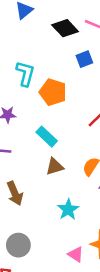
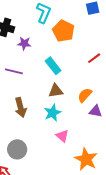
cyan star: (68, 209) -> (53, 113), moved
pink triangle: (76, 254) -> (62, 136), moved

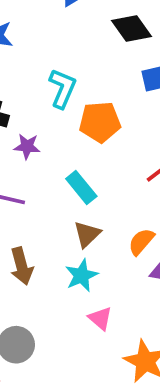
orange pentagon: (63, 31) -> (100, 122), turned -30
brown triangle: (56, 91) -> (87, 234), turned -35

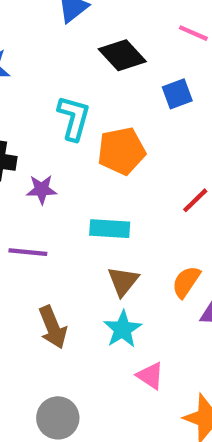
black diamond: (132, 28) -> (122, 55), moved
cyan rectangle: (81, 187) -> (110, 229), turned -40

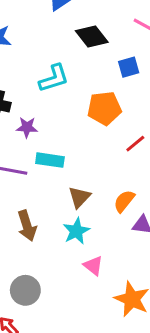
cyan L-shape: (74, 118) -> (54, 78), turned 52
orange pentagon: (121, 151) -> (104, 108), moved
cyan rectangle: (110, 229) -> (50, 160), moved

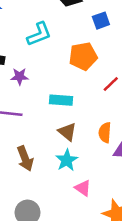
cyan rectangle: (50, 160) -> (61, 100), moved
brown triangle: (79, 197) -> (67, 132), turned -30
orange semicircle: (124, 201) -> (105, 133), turned -30

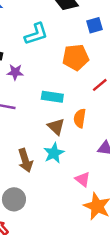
orange semicircle: (105, 133) -> (80, 118), moved
brown arrow: (25, 159) -> (25, 160), moved
pink triangle: (83, 188) -> (83, 179), moved

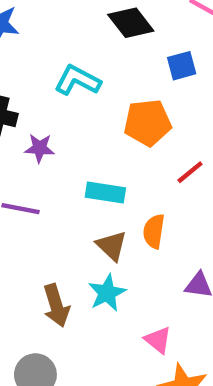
cyan L-shape: (36, 34) -> (78, 80), turned -135

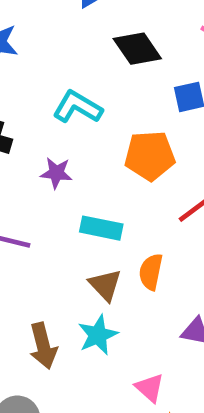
purple star: (40, 148) -> (56, 173), moved

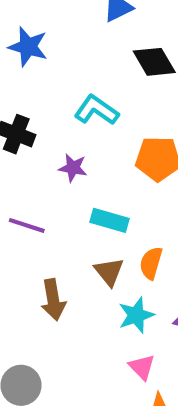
cyan star: (98, 335) -> (136, 315), moved
brown arrow: (43, 346) -> (53, 300), moved

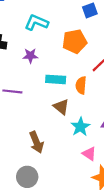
orange semicircle: (151, 263) -> (81, 85), moved
brown arrow: (53, 300) -> (36, 142), moved

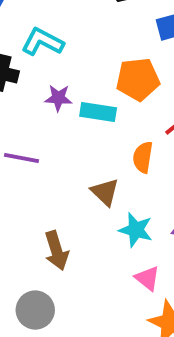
cyan L-shape: (36, 23) -> (43, 42), moved
cyan rectangle: (56, 79) -> (98, 112), moved
cyan star: (80, 127) -> (136, 230), turned -30

